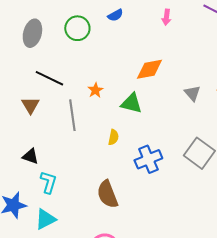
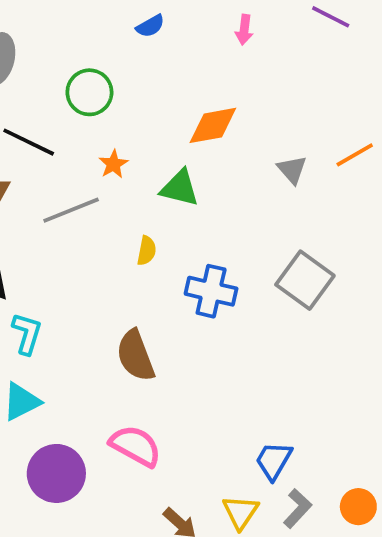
green circle: (77, 28) -> (89, 92), moved
gray line: (72, 115) -> (71, 210), turned 76
blue cross: (148, 159) -> (211, 291), turned 36

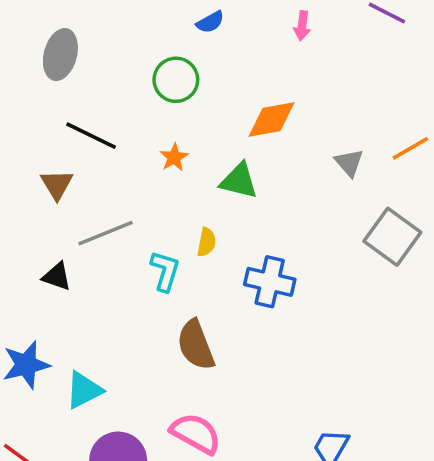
green circle: (89, 92) -> (176, 80), moved
gray line: (71, 210) -> (106, 233), moved
gray square: (305, 280) -> (392, 237), moved
cyan L-shape: (27, 334) -> (165, 271), moved

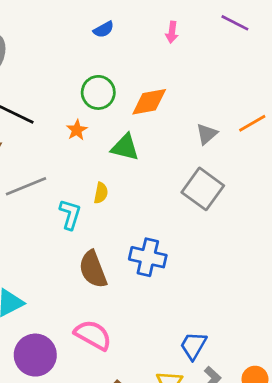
green circle: (176, 80) -> (98, 92), moved
gray triangle: (349, 163) -> (207, 134), turned 30
gray square: (392, 237) -> (203, 189), moved
blue cross: (270, 282) -> (148, 257), moved

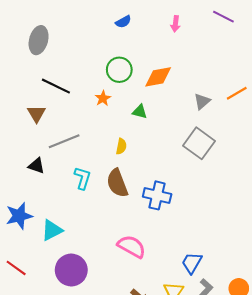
green triangle: (125, 147) -> (140, 112), size x0.7
cyan L-shape: (70, 214) -> (82, 178), moved
brown semicircle: (93, 269) -> (117, 183), moved
pink semicircle: (93, 335) -> (132, 247), moved

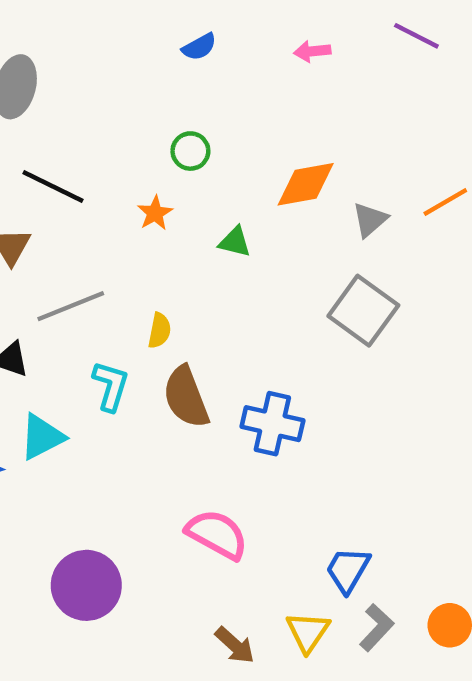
pink arrow: (175, 24) -> (312, 51), turned 77
green circle: (119, 70) -> (190, 151), size x0.7
orange diamond: (158, 77) -> (306, 184), moved
yellow semicircle: (121, 146) -> (159, 331), moved
cyan triangle: (52, 230) -> (42, 437), moved

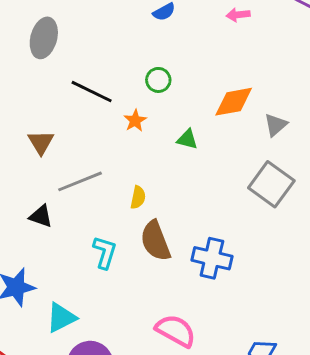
black line: (53, 186) -> (92, 92), moved
cyan L-shape: (111, 386) -> (105, 252), moved
cyan triangle: (42, 437) -> (61, 318), moved

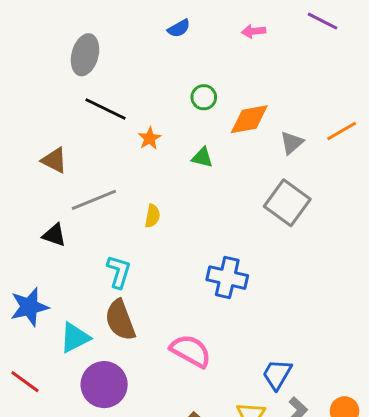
gray ellipse: (44, 38) -> (85, 55), moved
green circle: (158, 80) -> (204, 97), moved
brown triangle: (41, 142) -> (54, 160), turned -32
brown semicircle: (155, 241) -> (120, 320), moved

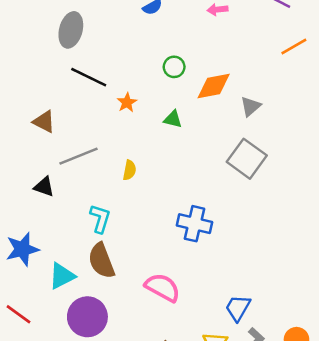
orange line: (342, 131) -> (294, 46), moved

